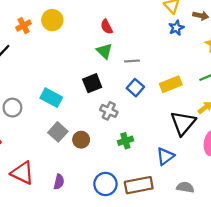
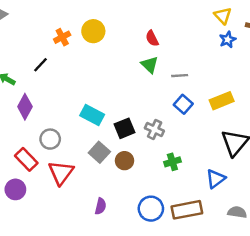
black square: (92, 83) -> (124, 128), moved
gray circle: (12, 108) -> (50, 139), moved
red triangle: (22, 173) -> (61, 173), moved, turned 40

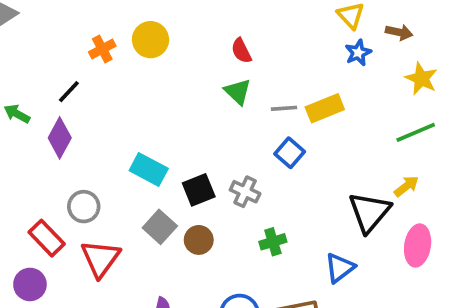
yellow rectangle: (222, 101) -> (325, 108), moved
purple diamond: (25, 107) -> (60, 138), moved

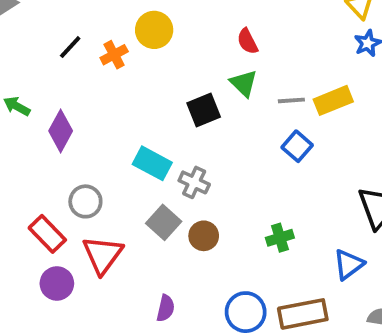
orange cross: (102, 49) -> (114, 55), moved
black line: (69, 92) -> (70, 47), moved
black square: (199, 190) -> (204, 110), moved
gray cross: (245, 192) -> (194, 182), moved
purple circle: (30, 284) -> (57, 283), moved

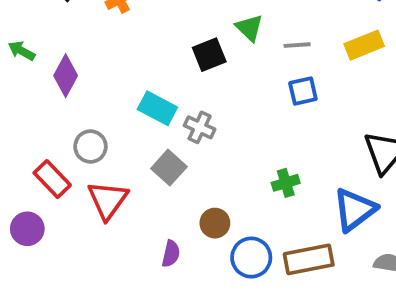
yellow rectangle: (333, 100) -> (364, 45), moved
blue square: (297, 146) -> (303, 91), turned 36
brown circle: (204, 236) -> (215, 223), moved
blue triangle: (349, 264) -> (355, 210), size x1.4
purple circle: (57, 283) -> (27, 229), moved

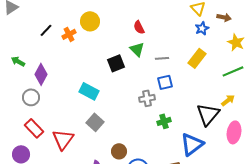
yellow rectangle: (364, 45) -> (197, 58), turned -30
gray cross: (200, 127) -> (147, 98), moved, turned -35
gray circle: (90, 146) -> (31, 97), moved
green cross: (286, 183) -> (164, 121), moved

